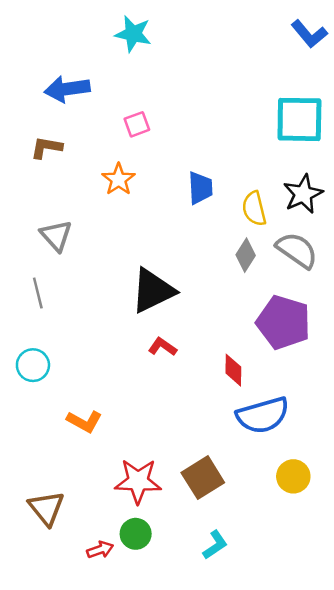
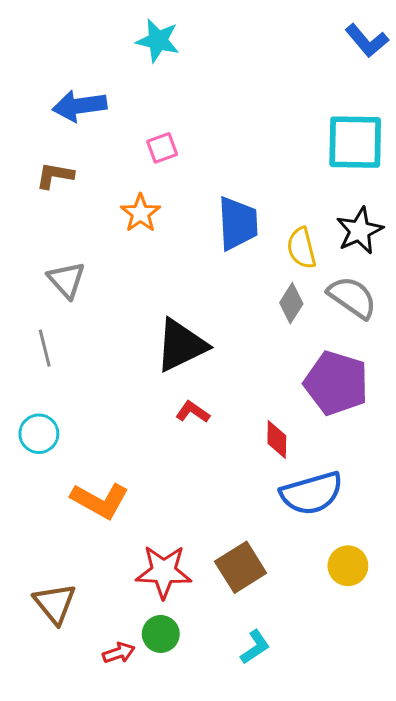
blue trapezoid: (200, 188) -> (238, 223), size x1.4
orange L-shape: (84, 421) -> (100, 500), size x1.4

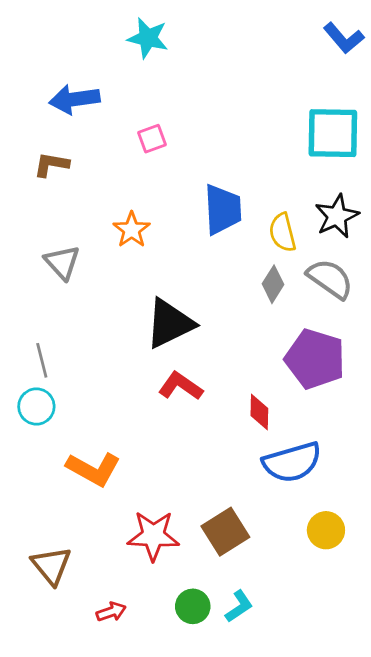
orange star: (140, 213) -> (132, 230), moved
gray line: (45, 348) -> (42, 360), moved
red L-shape: (193, 412) -> (181, 386), size x1.4
green circle: (161, 634) -> (193, 606), moved

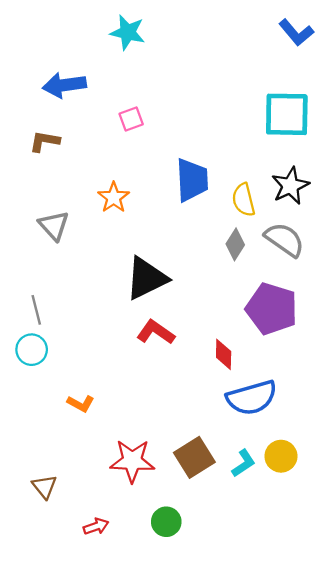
orange L-shape: (93, 469) -> (81, 404), size x0.6
brown triangle: (51, 566) -> (44, 487), size x0.7
cyan L-shape: (239, 606) -> (244, 463), moved

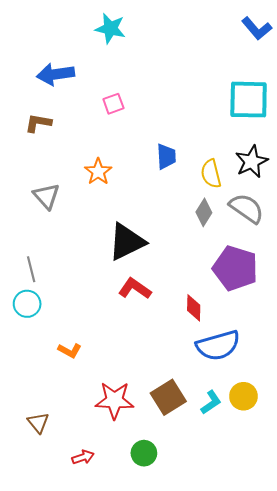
blue trapezoid: (192, 180) -> (166, 156), size x0.7

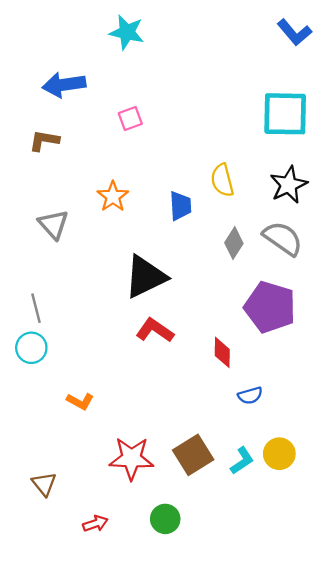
blue trapezoid: (166, 156) -> (180, 206), moved
yellow semicircle: (211, 174) -> (222, 180), moved
blue semicircle: (218, 345) -> (250, 396), size x0.5

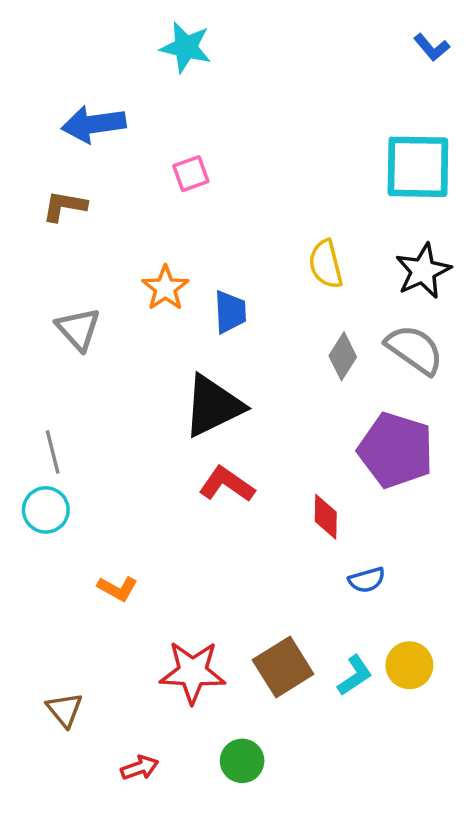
blue L-shape: (294, 32) -> (432, 47), size x0.7
blue trapezoid: (180, 206) -> (230, 312), moved

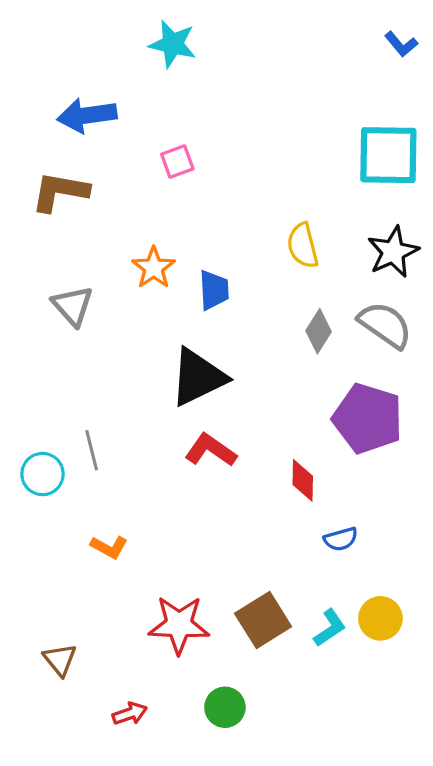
brown L-shape: (65, 206) -> (60, 192), size x1.4
gray line: (53, 452) -> (92, 450), moved

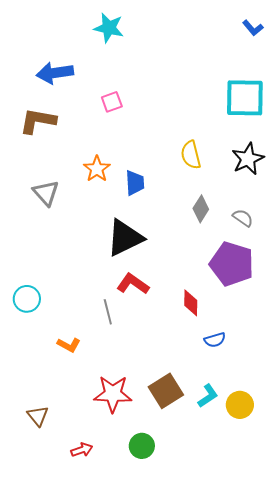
gray semicircle: (385, 325) -> (243, 218), moved, size x0.6
gray line: (92, 450) -> (108, 312), moved
yellow circle: (380, 618) -> (240, 405), moved

